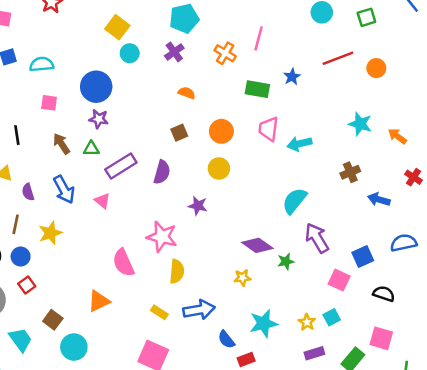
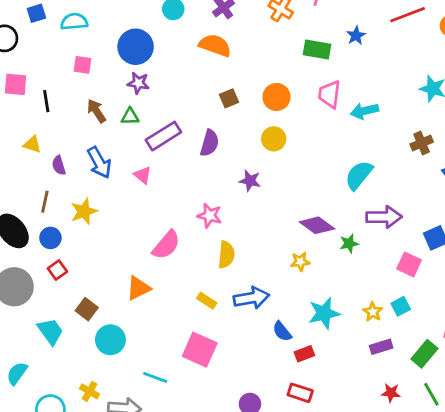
orange semicircle: (187, 93) -> (215, 45), moved, size x1.6
pink star: (162, 237) -> (210, 216), size x0.7
purple arrow: (317, 238) -> (384, 217), turned 120
pink semicircle: (123, 263) -> (166, 245), turned -116

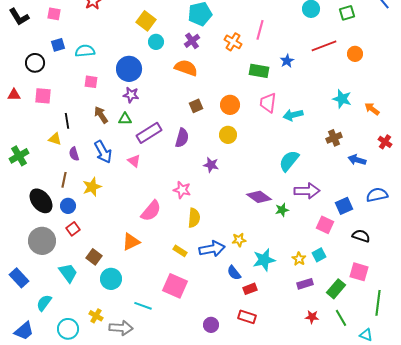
black line: (46, 101) -> (67, 121), moved
yellow star: (300, 262) -> (239, 240), moved

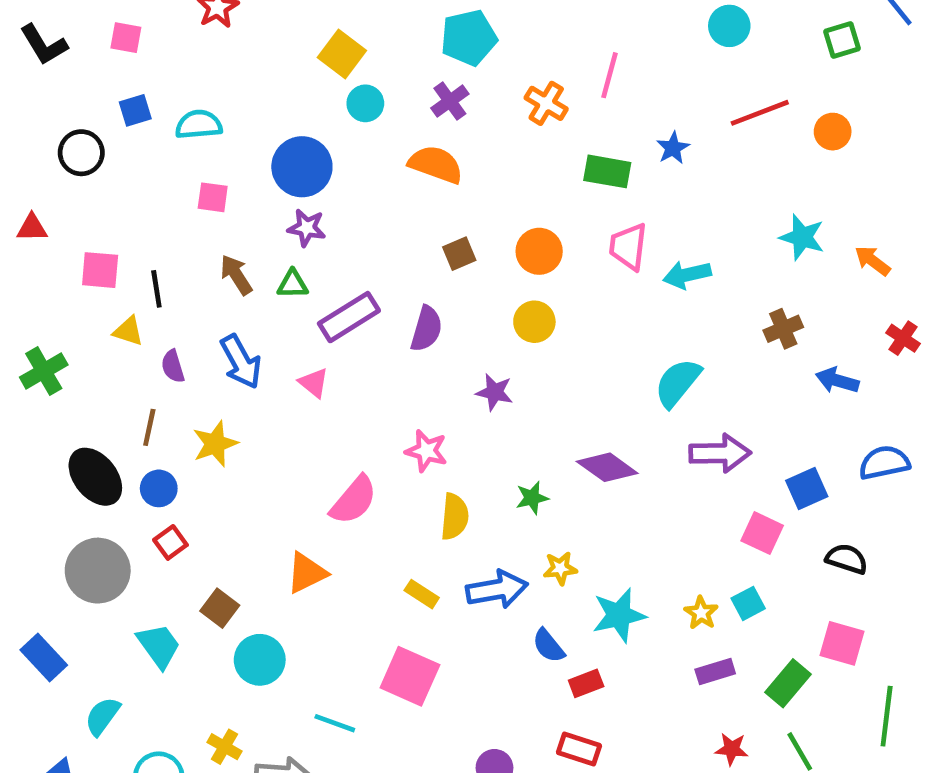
green square: (347, 13) -> (842, 40), moved
pink square: (43, 96) -> (100, 270), moved
green star: (282, 210) -> (532, 498), moved

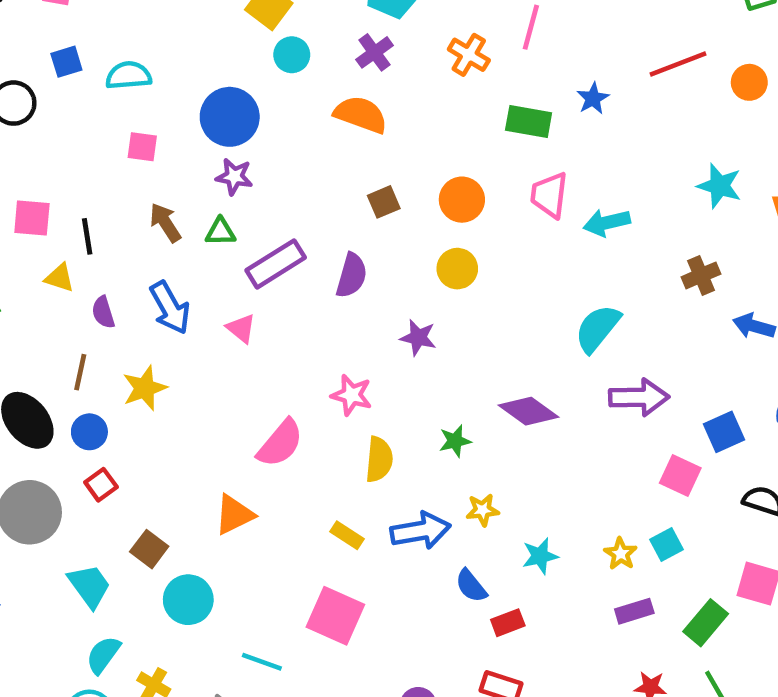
cyan star: (619, 615) -> (540, 556), size x0.7
cyan semicircle: (102, 716) -> (103, 655), moved

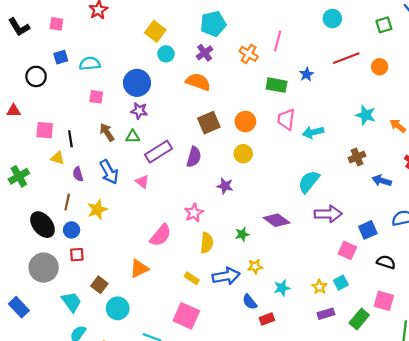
brown square: (384, 202) -> (209, 123), size x1.5
pink star: (352, 395) -> (194, 213), turned 30
red square: (101, 485) -> (77, 255), turned 32

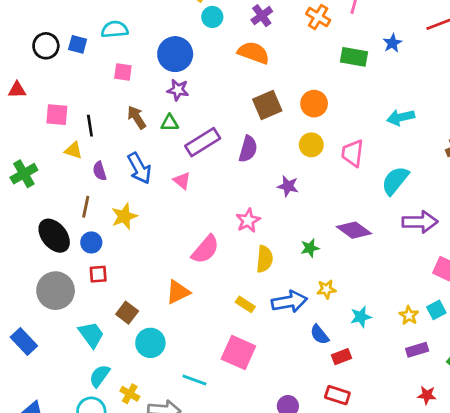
blue square: (61, 57) -> (78, 44), moved, turned 32
pink trapezoid: (286, 119) -> (353, 153), moved

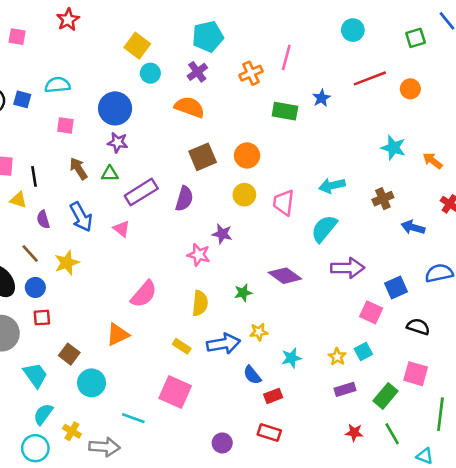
orange cross: (318, 17) -> (251, 73), turned 35
cyan arrow: (401, 117) -> (332, 186), moved
brown line: (86, 207) -> (30, 253), turned -54
pink star: (248, 220) -> (199, 255), moved, turned -30

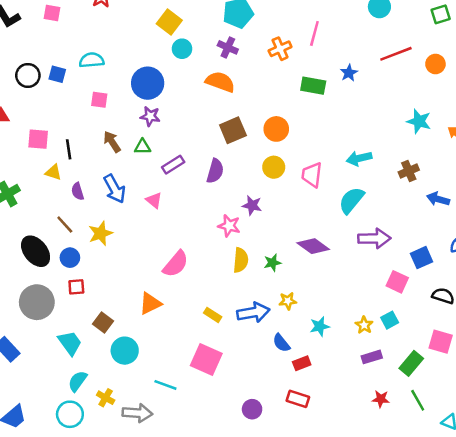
purple cross: (197, 72) -> (228, 47), turned -30
purple rectangle: (141, 192) -> (173, 165), size x0.7
yellow semicircle: (200, 303) -> (241, 260), moved

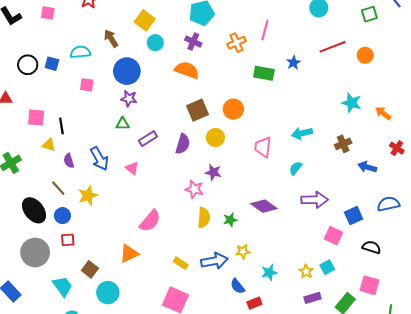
brown arrow: (112, 142) -> (111, 38), moved
yellow circle: (274, 167) -> (215, 138), moved
cyan semicircle: (351, 200) -> (296, 168), size x0.6

